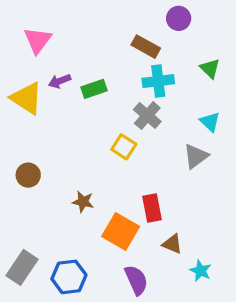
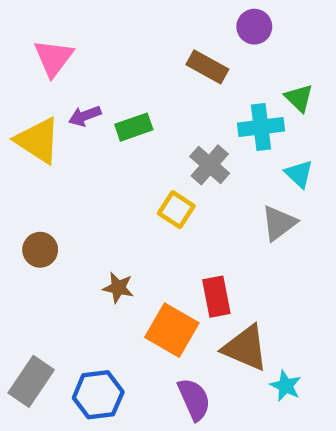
cyan cross: (158, 81) -> (261, 127), moved
brown triangle: (172, 244) -> (245, 348), size x1.6

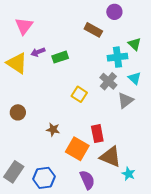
gray cross: (210, 165) -> (108, 81), moved

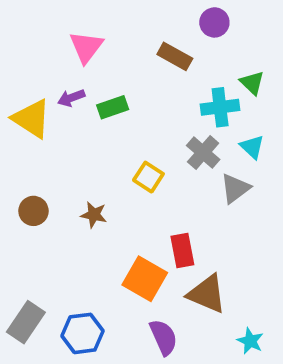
pink triangle: (24, 26) -> (86, 47), moved
brown star: (53, 130) -> (94, 215), moved
cyan star: (129, 174) -> (250, 341), moved

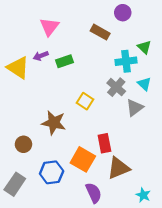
brown circle: (33, 211) -> (23, 144), moved
brown star: (94, 215) -> (54, 123), size x1.6
brown triangle: (207, 294) -> (118, 168), turned -45
blue hexagon: (82, 333) -> (52, 172), moved

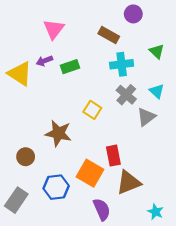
cyan cross: (126, 61) -> (122, 64), moved

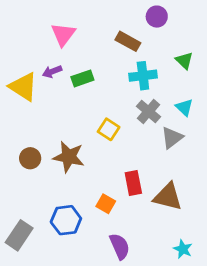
brown circle: (26, 157) -> (30, 158), moved
orange square: (90, 173) -> (106, 204), size x0.6
brown triangle: (129, 182) -> (168, 197), moved, turned 36

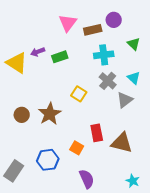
purple circle: (157, 17) -> (114, 20), moved
pink triangle: (63, 34) -> (68, 23), moved
brown rectangle: (128, 41) -> (93, 30), turned -42
brown star: (69, 157) -> (50, 114), turned 30

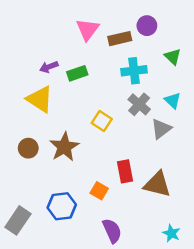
yellow triangle: (17, 63) -> (40, 99), moved

